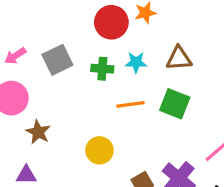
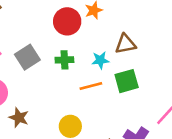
cyan star: (136, 62) -> (100, 60), moved
green square: (175, 104) -> (127, 81), turned -30

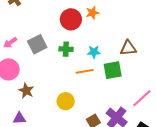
brown triangle: (125, 44) -> (128, 48), moved

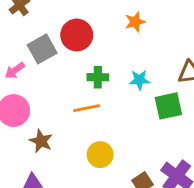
red circle: (71, 19) -> (77, 35), moved
gray square: (37, 44) -> (42, 49), moved
orange line: (85, 71) -> (87, 108), moved

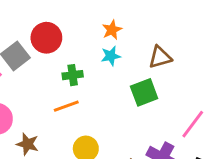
orange star: (135, 22) -> (112, 30), moved
cyan star: (139, 80) -> (111, 56), moved

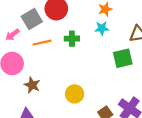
orange line: (66, 106) -> (42, 43), moved

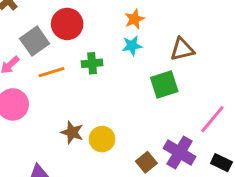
brown star: (32, 85) -> (72, 132), moved

